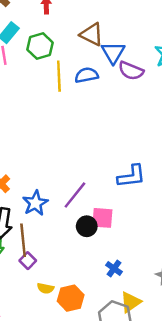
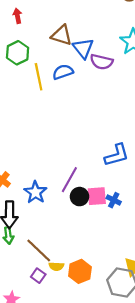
black circle: (87, 226) -> (80, 197), moved
brown line: (23, 240) -> (39, 251), moved, turned -32
purple square: (28, 261) -> (38, 276), moved
blue cross: (114, 268) -> (114, 200), moved

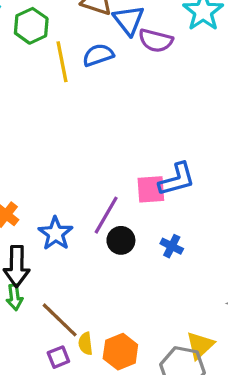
pink square: (97, 196) -> (151, 189), moved
yellow semicircle: (56, 266) -> (85, 344), turned 80
purple square: (38, 276) -> (58, 357), turned 32

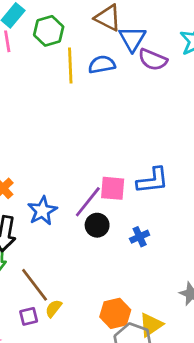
pink square: (151, 189) -> (113, 188), moved
blue cross: (172, 246) -> (140, 237), turned 30
yellow semicircle: (85, 344) -> (53, 308), turned 36
orange hexagon: (120, 352) -> (115, 313), moved

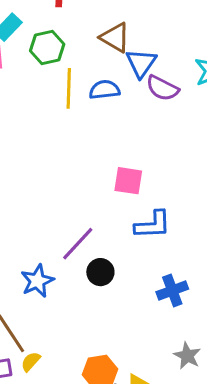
pink square: (113, 188) -> (128, 181), moved
blue star: (42, 211) -> (37, 281), moved
black circle: (97, 225) -> (100, 272), moved
blue cross: (140, 237) -> (172, 290), moved, size x1.4

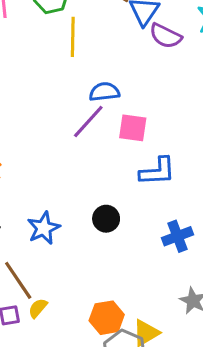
blue semicircle: (105, 90) -> (104, 92), moved
purple line: (78, 244) -> (88, 122), moved

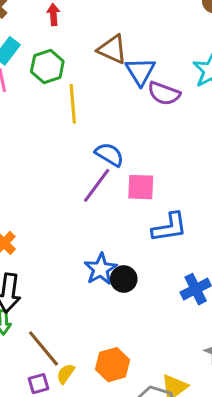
blue semicircle: (104, 92) -> (109, 155), turned 44
blue star: (44, 228) -> (101, 269), moved
orange hexagon: (107, 318) -> (113, 365), moved

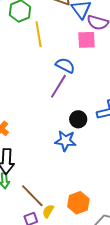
pink square: (141, 187) -> (87, 40), moved
blue star: (101, 269) -> (65, 141), turned -30
black circle: (124, 279) -> (78, 119), moved

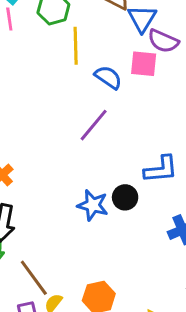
blue semicircle: (65, 65) -> (108, 77), moved
black circle: (78, 119) -> (125, 197), moved

